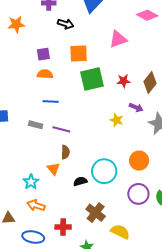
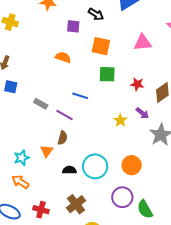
purple square: (43, 54) -> (73, 26), moved
green square: (92, 79) -> (107, 74), size x0.7
blue line: (51, 102) -> (80, 96), moved

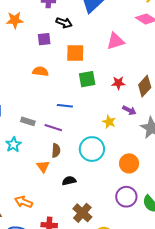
cyan star: (22, 158) -> (13, 144), moved
cyan circle: (95, 166) -> (92, 149), moved

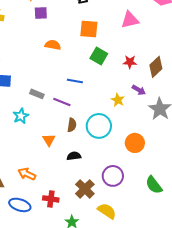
purple square: (44, 39) -> (41, 13), moved
green square: (87, 79) -> (99, 56), turned 36
brown semicircle: (56, 151) -> (72, 125), moved
purple circle: (126, 197) -> (113, 176), moved

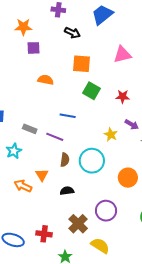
orange arrow: (27, 174) -> (23, 186), moved

